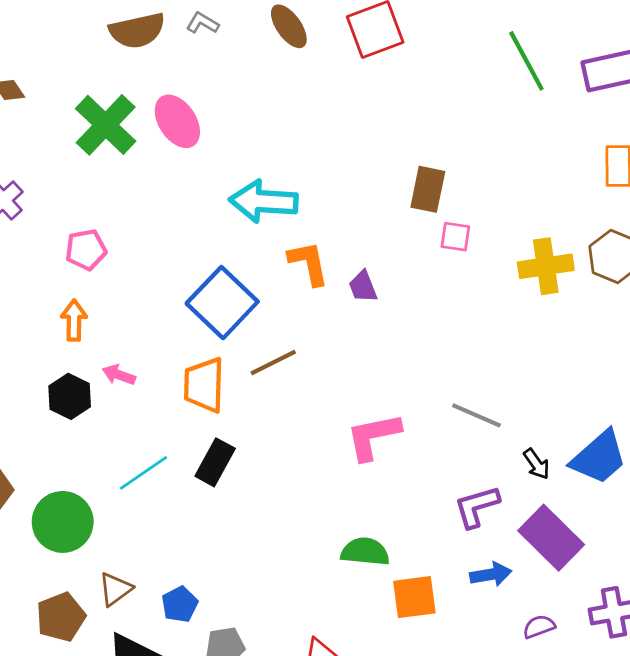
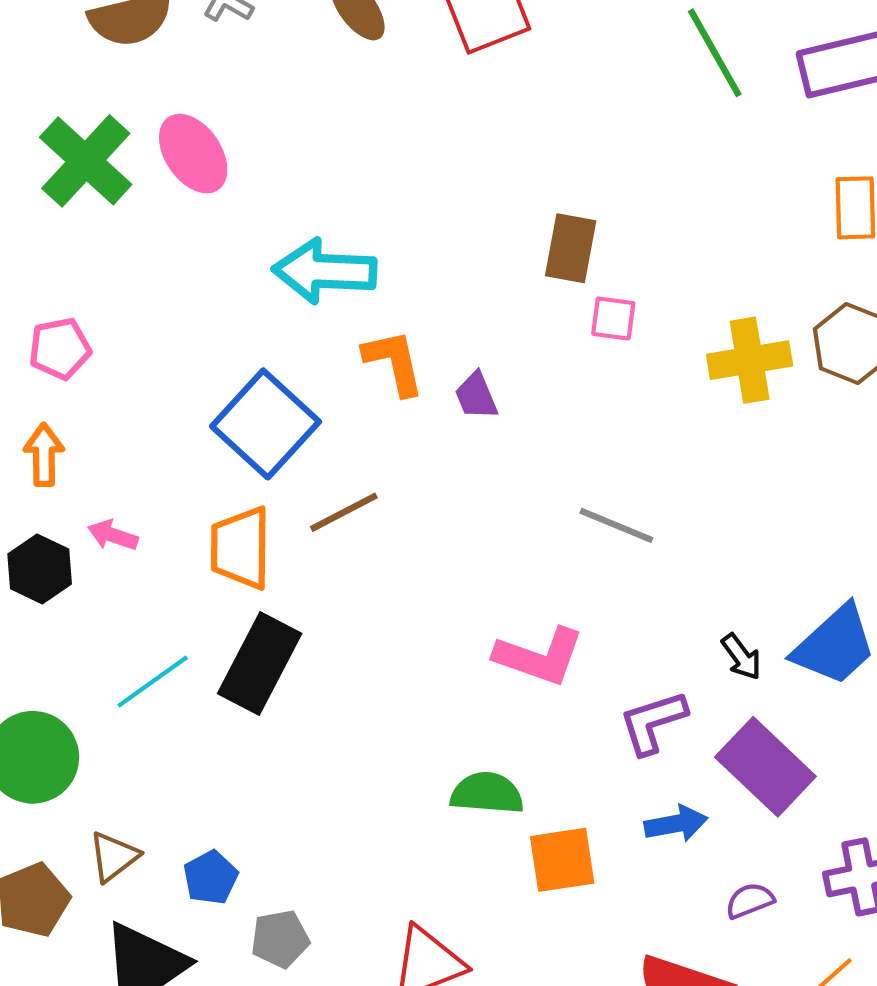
gray line: (476, 415) -> (616, 525), moved
pink L-shape: (373, 436) -> (539, 656), moved, turned -148
black rectangle: (215, 462) -> (260, 664), size x1.4

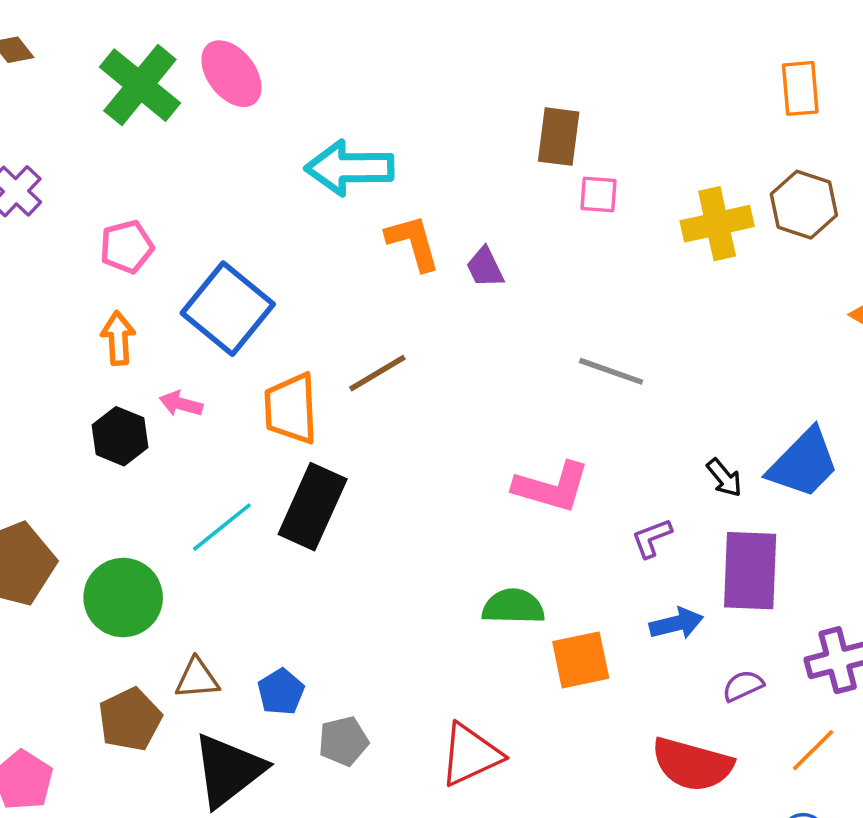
blue square: (266, 424) -> (228, 309), moved
purple L-shape: (653, 722) -> (652, 538), size x0.7
purple rectangle: (765, 767) -> (750, 571), turned 52
brown triangle: (114, 857) -> (197, 679), turned 36

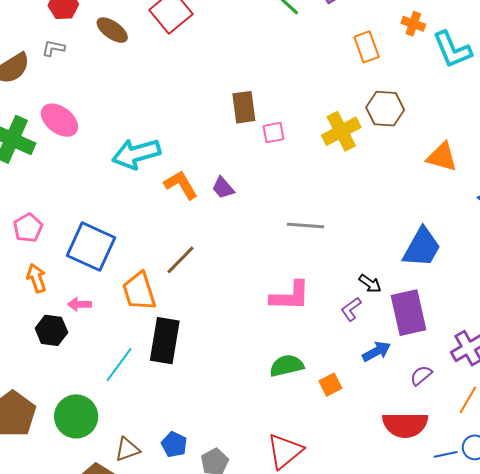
black arrow: (724, 478) -> (370, 284), moved
orange square: (581, 660) -> (330, 385), size x0.7

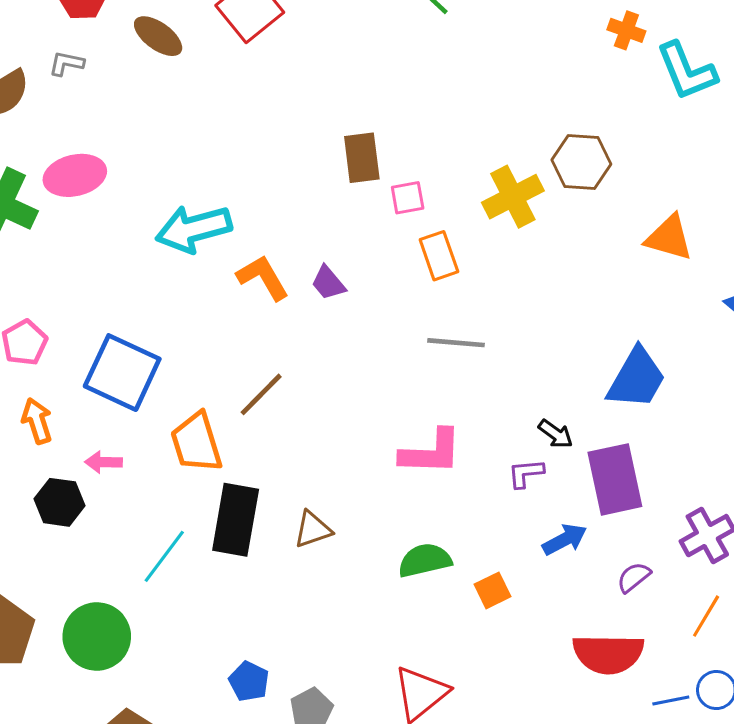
orange rectangle: (367, 47) -> (439, 256), moved
pink ellipse: (59, 120) -> (75, 175), turned -51
purple L-shape: (351, 309) -> (526, 473), turned 30
brown triangle: (127, 449) -> (313, 529), moved

